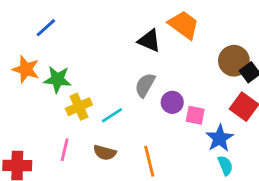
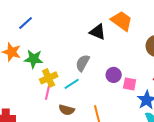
gray semicircle: (145, 85) -> (83, 63), moved
pink line: (65, 150) -> (48, 92), moved

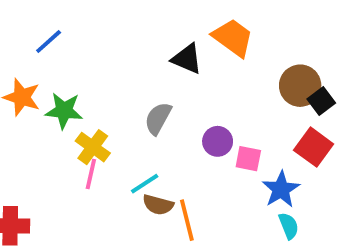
yellow cross: (49, 78) -> (93, 147), turned -30
cyan line: (72, 84) -> (145, 184), moved
brown semicircle: (67, 110) -> (158, 205), moved

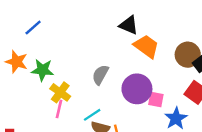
orange trapezoid: (233, 38) -> (146, 46), moved
black triangle: (187, 59) -> (129, 25), moved
purple circle: (218, 141) -> (137, 89), size x1.6

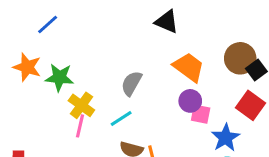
orange trapezoid: (146, 46) -> (189, 67), moved
purple circle: (137, 89) -> (190, 101), moved, size x0.6
cyan line: (92, 115) -> (121, 119), moved

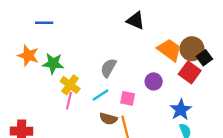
blue line: (48, 25) -> (44, 23), turned 42
orange trapezoid: (189, 67) -> (169, 50), moved
red square: (250, 105) -> (190, 72), moved
pink square: (201, 114) -> (128, 98), moved

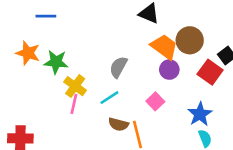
brown circle: (192, 49) -> (190, 40), moved
orange trapezoid: (169, 50) -> (164, 47), moved
purple circle: (154, 81) -> (169, 70), moved
pink square: (128, 98) -> (155, 101), moved, turned 35

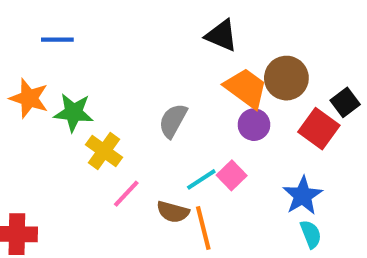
cyan line: (109, 98) -> (201, 179), moved
pink line: (74, 104) -> (126, 194), moved, turned 30

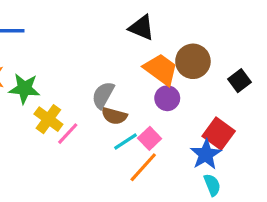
red square: (319, 129) -> (219, 134), moved
pink line: (126, 194) -> (68, 134), moved
brown semicircle: (173, 212) -> (114, 116), moved
orange line: (203, 228) -> (143, 167), moved, turned 56

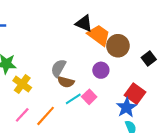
orange trapezoid: (161, 69) -> (99, 35), moved
pink line: (68, 134) -> (22, 115), moved
orange line: (143, 167) -> (46, 116), moved

